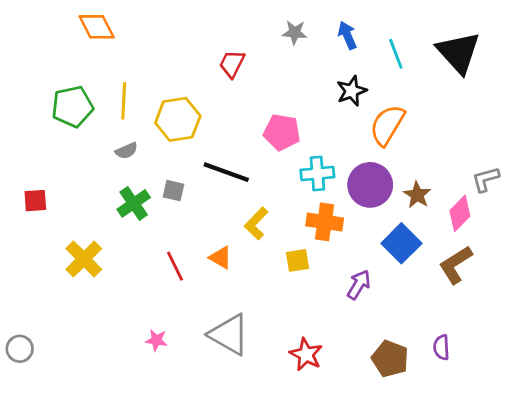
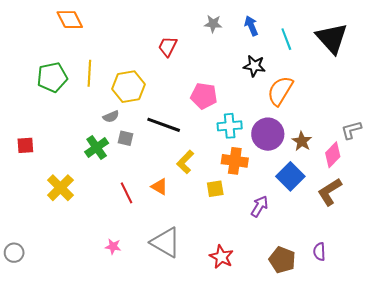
black star: (352, 91) -> (254, 66), turned 30
gray semicircle: (127, 151) -> (111, 117), moved

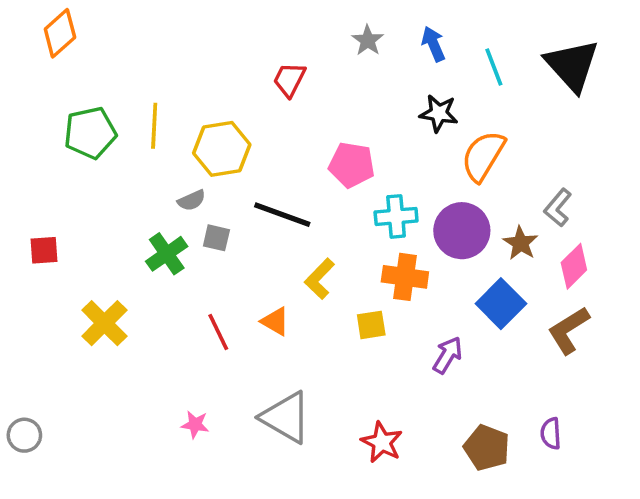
orange diamond: (70, 20) -> (60, 33), moved, turned 76
gray star: (213, 24) -> (368, 40), turned 30
gray L-shape: (351, 130) -> (558, 208), moved, turned -35

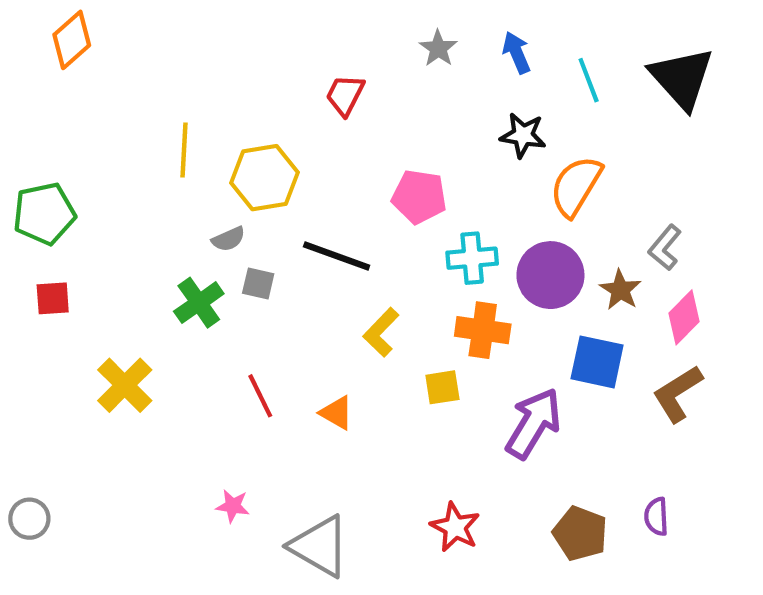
green pentagon: (90, 133) -> (44, 214), moved
blue square: (501, 304) -> (597, 362), turned -33
orange triangle: (275, 321) -> (337, 413), moved
purple arrow: (448, 355) -> (534, 423), size x1.6
gray triangle: (286, 417) -> (320, 546), moved

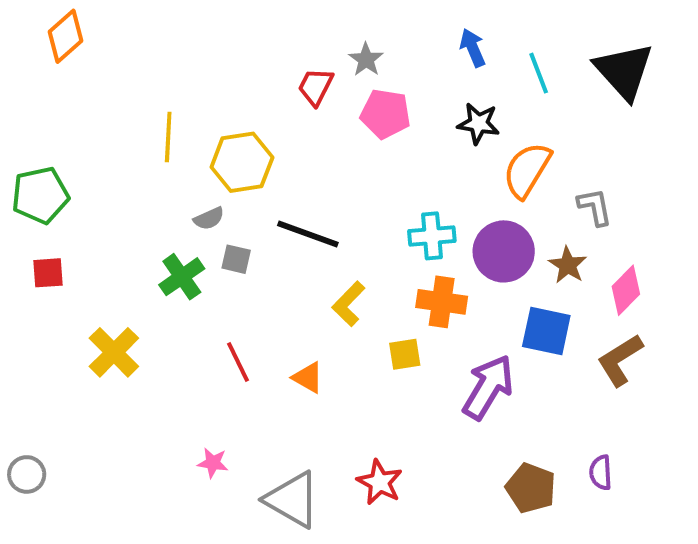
gray star: (438, 48) -> (366, 59), moved
pink pentagon: (419, 197) -> (385, 114), moved
gray L-shape: (665, 248) -> (595, 207), moved, turned 129
red star: (455, 527) -> (380, 482), moved

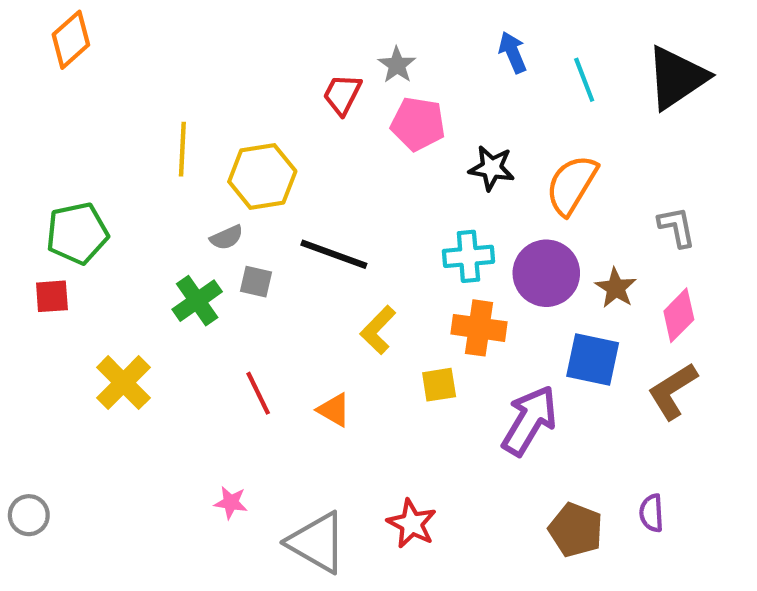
black triangle: (624, 71) -> (677, 78), turned 38
black star: (478, 123) -> (492, 168), moved
green pentagon: (40, 195) -> (77, 233), moved
gray L-shape: (595, 207) -> (677, 227), moved

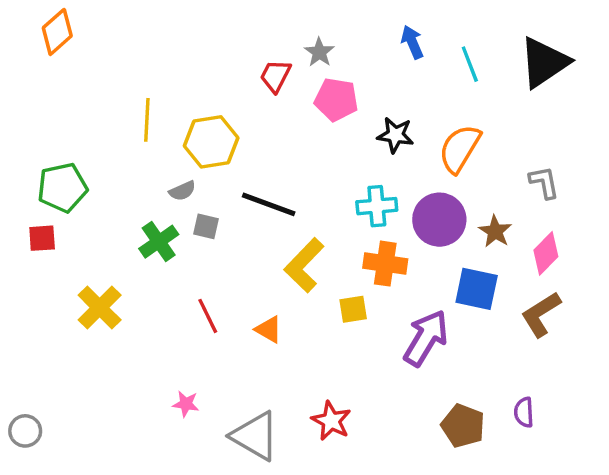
yellow L-shape: (378, 330) -> (304, 265), size x1.4
gray circle: (29, 515) -> (25, 431), moved

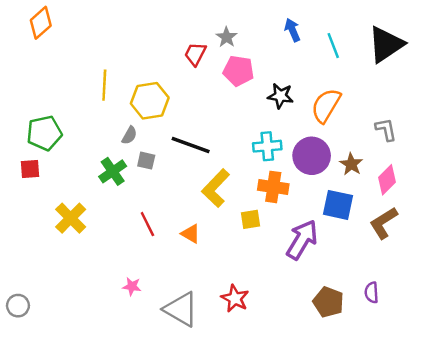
gray semicircle: (182, 191) -> (129, 135), turned -36

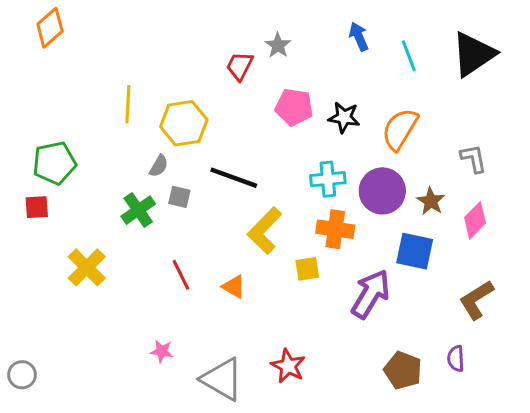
pink pentagon: (238, 71) -> (294, 107), moved
brown L-shape: (384, 223) -> (476, 300), moved

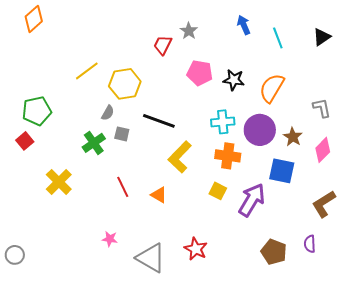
black triangle: (473, 54) -> (322, 37), size x0.6
yellow line: (128, 104) -> (87, 71), turned 50
red square: (37, 207) -> (25, 141), turned -36
yellow square: (307, 269) -> (218, 191), moved, turned 36

